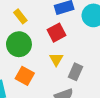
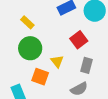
red square: (56, 33) -> (79, 40), moved
yellow triangle: (56, 59) -> (57, 61), moved

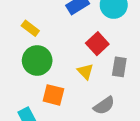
yellow triangle: (57, 61) -> (85, 71), moved
gray rectangle: (87, 65) -> (119, 67), moved

